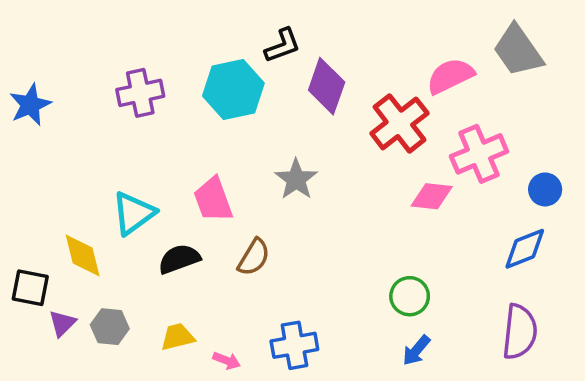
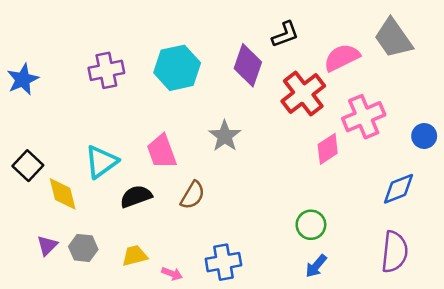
black L-shape: (283, 45) -> (285, 34), moved
blue circle: (545, 189) -> (424, 136), moved
pink diamond: (432, 196) -> (328, 149), turned -40
black square: (30, 288) -> (28, 166), moved, turned 32

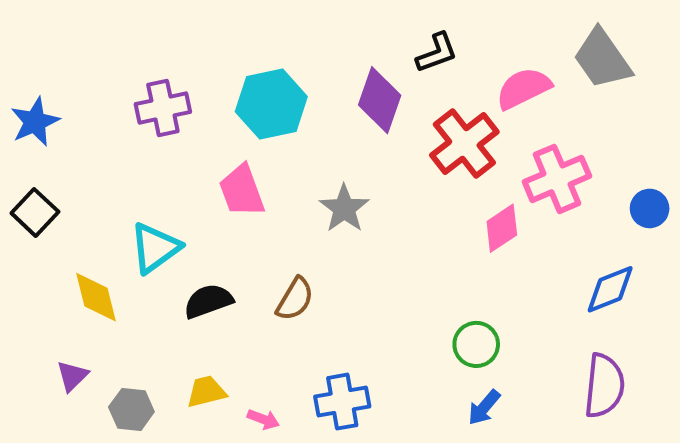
pink trapezoid: (162, 151) -> (242, 191), moved
black square: (28, 166) -> (35, 212), moved
gray hexagon: (83, 248) -> (131, 409), moved

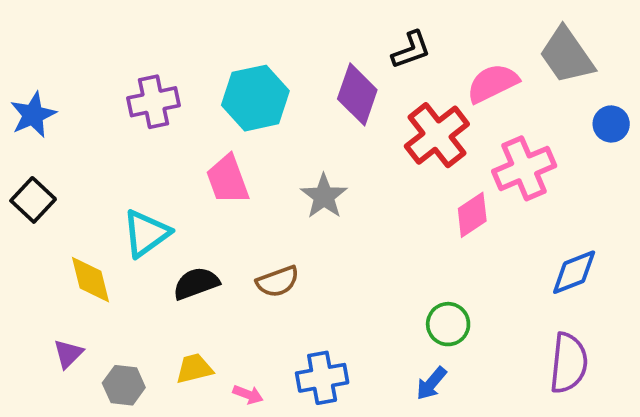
blue circle: (650, 208) -> (611, 124), moved
brown semicircle: (295, 299) -> (278, 281), turned 39
blue arrow: (484, 407) -> (431, 383), moved

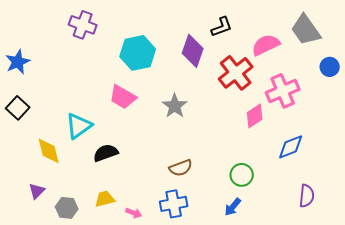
purple cross: (153, 102) -> (83, 25), moved, turned 32
pink trapezoid: (228, 180) -> (123, 97), turned -40
blue diamond: (574, 272) -> (291, 147), moved
brown semicircle: (278, 281) -> (181, 168), moved
purple semicircle: (569, 363) -> (307, 196), size x0.7

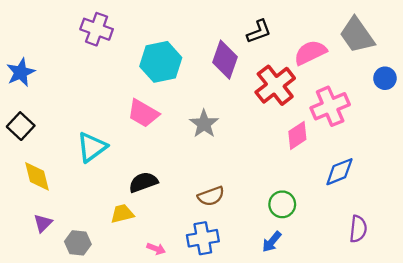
yellow diamond: (49, 151) -> (37, 176), moved
black semicircle: (106, 153) -> (143, 182), moved
yellow trapezoid: (105, 199) -> (122, 214), moved

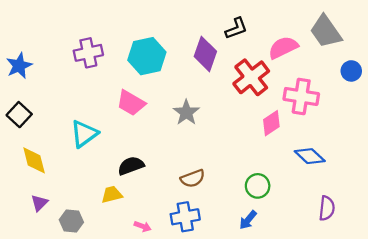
purple cross: (97, 29) -> (88, 53), moved, turned -32
pink cross: (330, 106) -> (301, 96), turned 32
blue diamond: (339, 172) -> (310, 156), turned 64

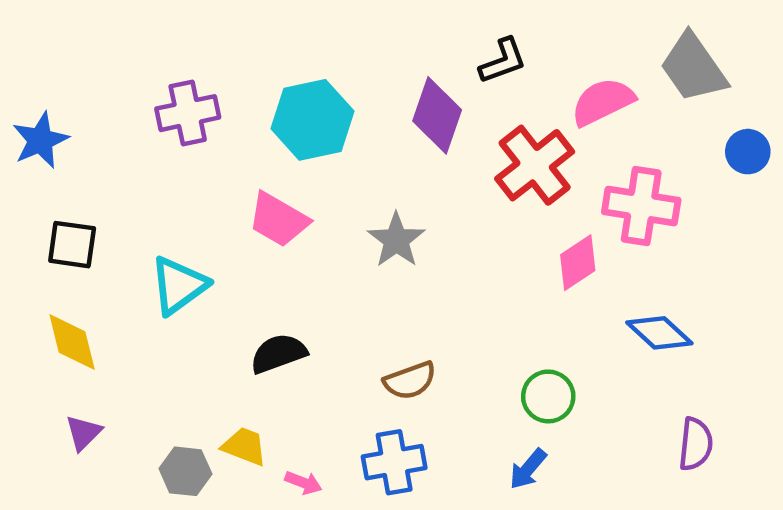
black square: (19, 115) -> (72, 245), moved, turned -35
yellow trapezoid: (112, 194) -> (244, 446), moved, turned 35
gray hexagon: (71, 221) -> (185, 471), moved

